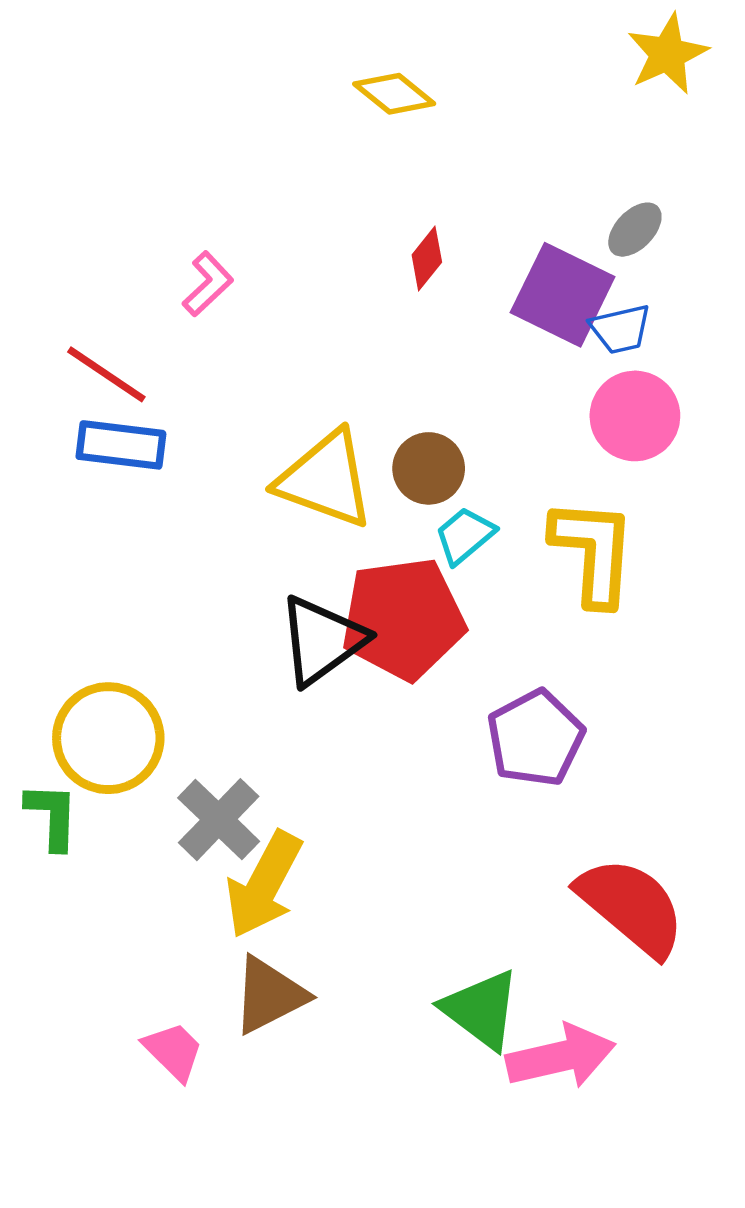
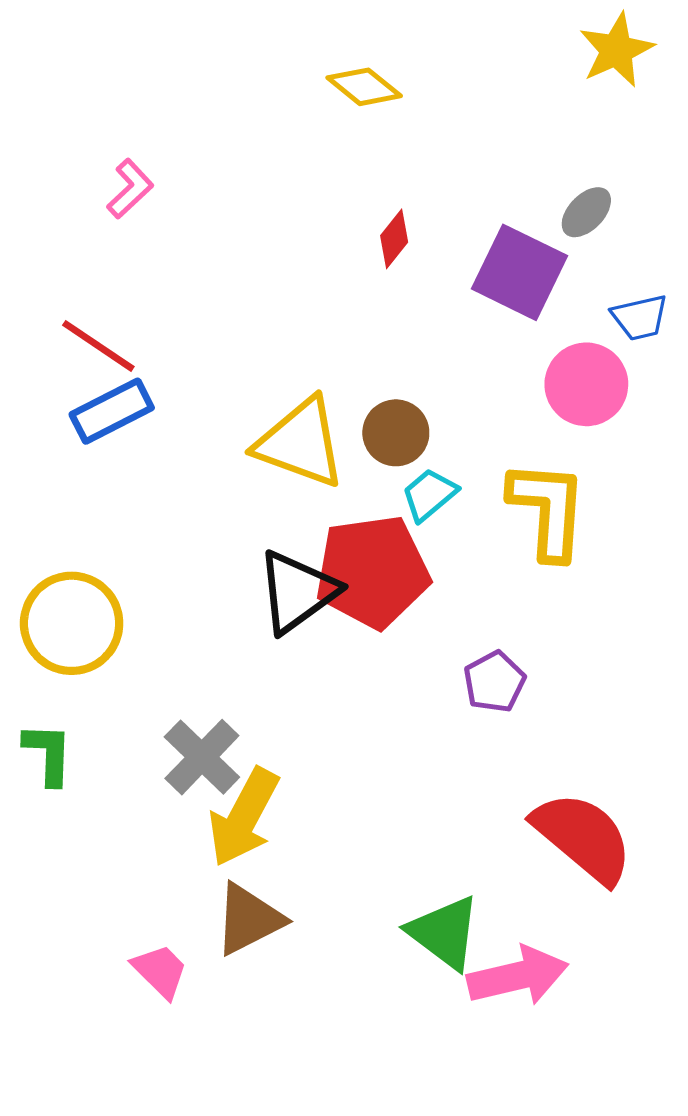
pink L-shape: (208, 284) -> (130, 189), moved
blue trapezoid: (620, 329) -> (640, 317), moved
blue rectangle: (121, 445) -> (112, 411), turned -34
yellow circle: (108, 738) -> (72, 623), moved
purple pentagon: (535, 738) -> (494, 682), size x0.7

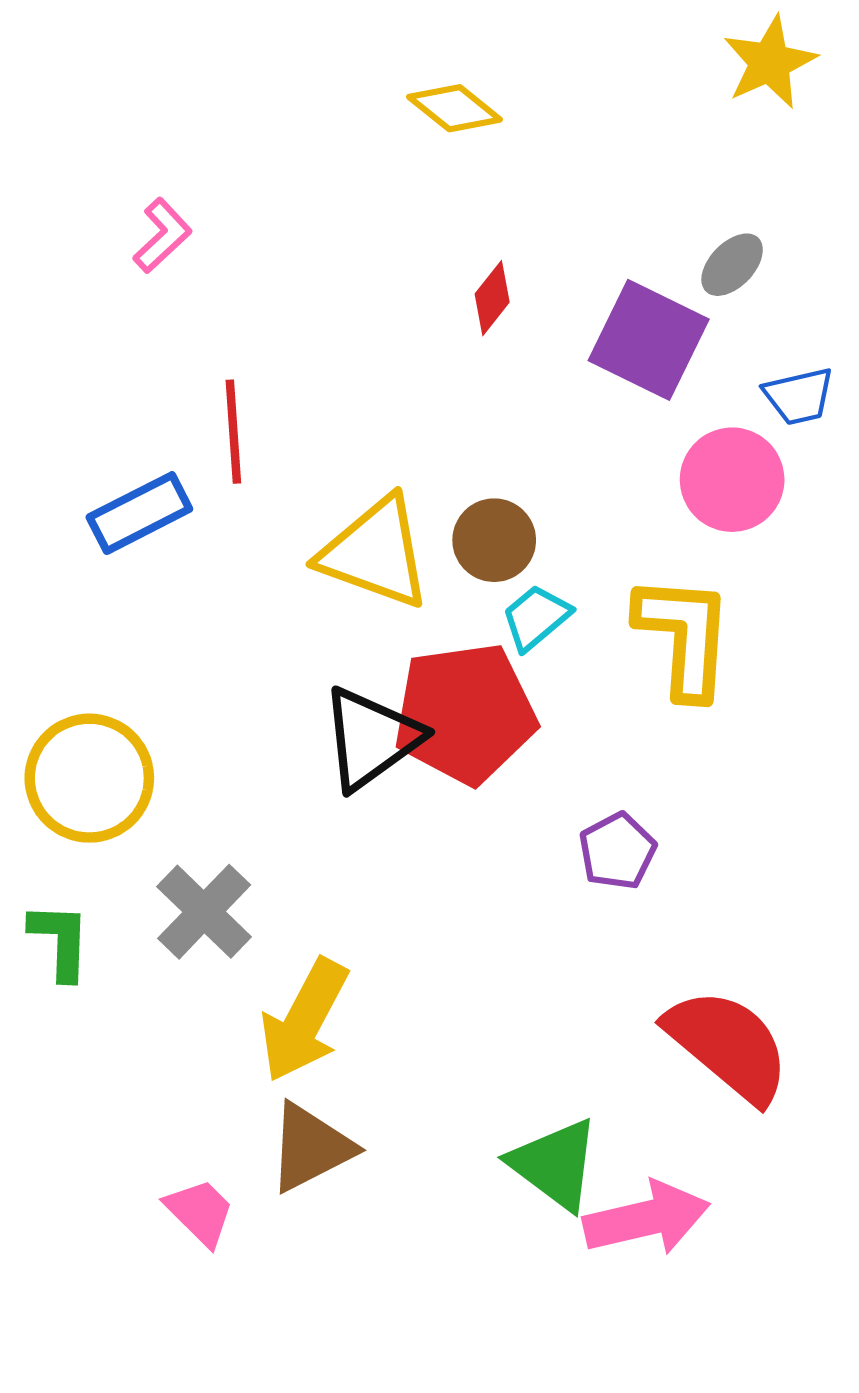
red line: (98, 346) -> (233, 432), moved, turned 52
gray cross: (202, 757) -> (204, 912), moved

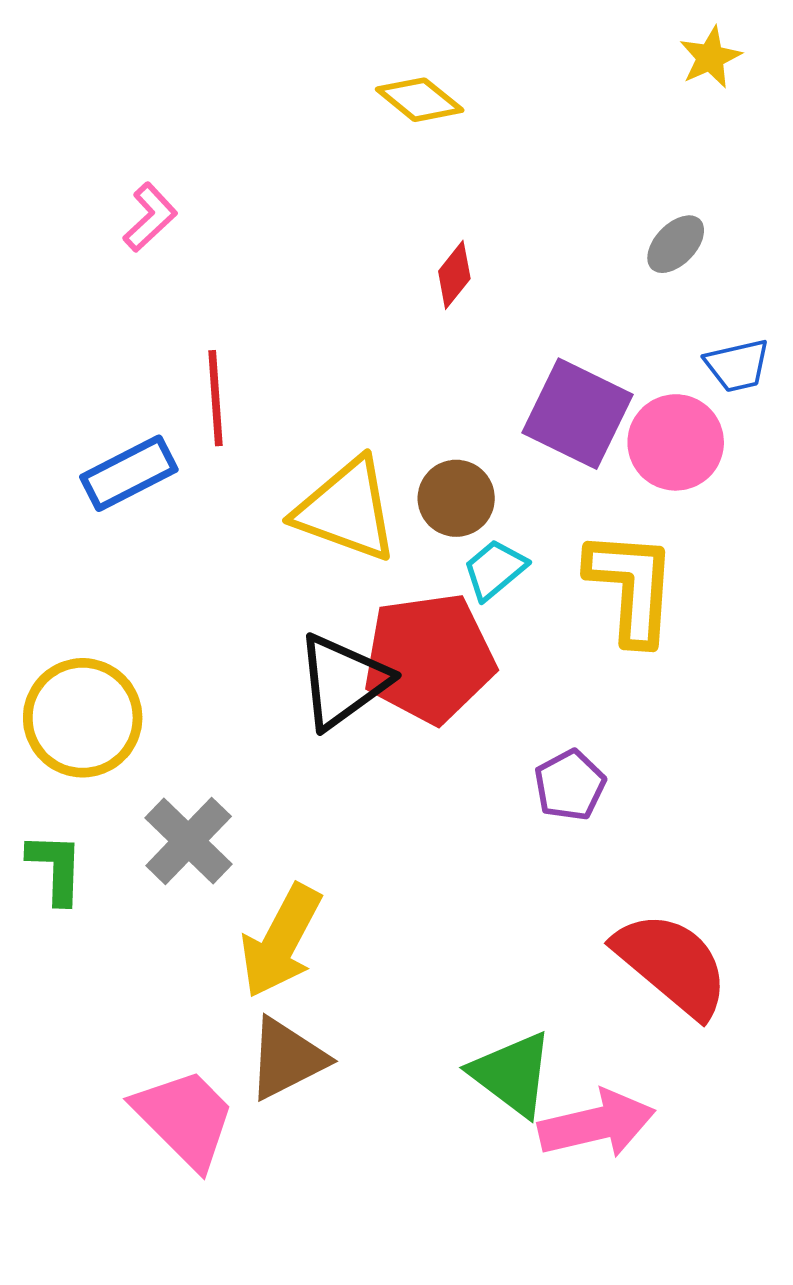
yellow star: (770, 62) -> (710, 57), size x0.7
purple square: (649, 340) -> (577, 414), moved
pink trapezoid: (200, 1212) -> (185, 1118), size x1.6

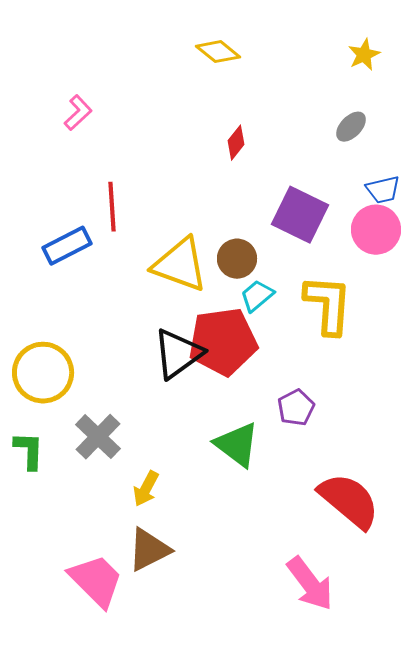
yellow star: (710, 57) -> (364, 55), moved
pink circle: (676, 442) -> (376, 230), moved
yellow arrow: (281, 941) -> (146, 489), size x0.6
green triangle: (512, 1074) -> (237, 445), moved
pink arrow: (597, 1124) -> (310, 584), turned 66

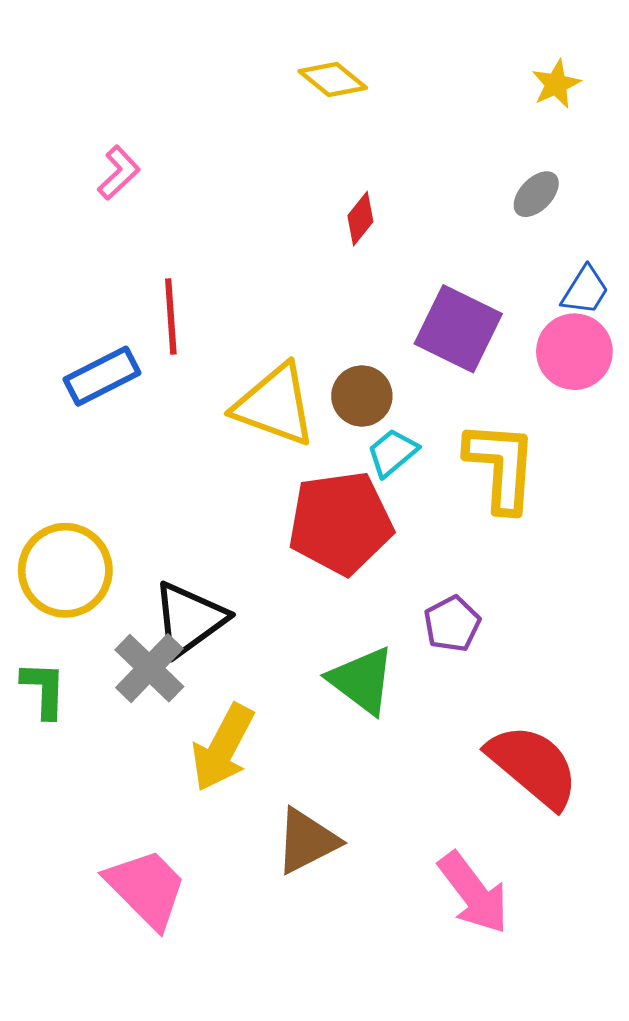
blue trapezoid: (383, 190) -> (585, 290), turned -45
black triangle: (178, 354) -> (189, 619), moved
yellow arrow: (146, 489) -> (223, 748), size x1.6
brown triangle: (149, 550) -> (307, 841), moved

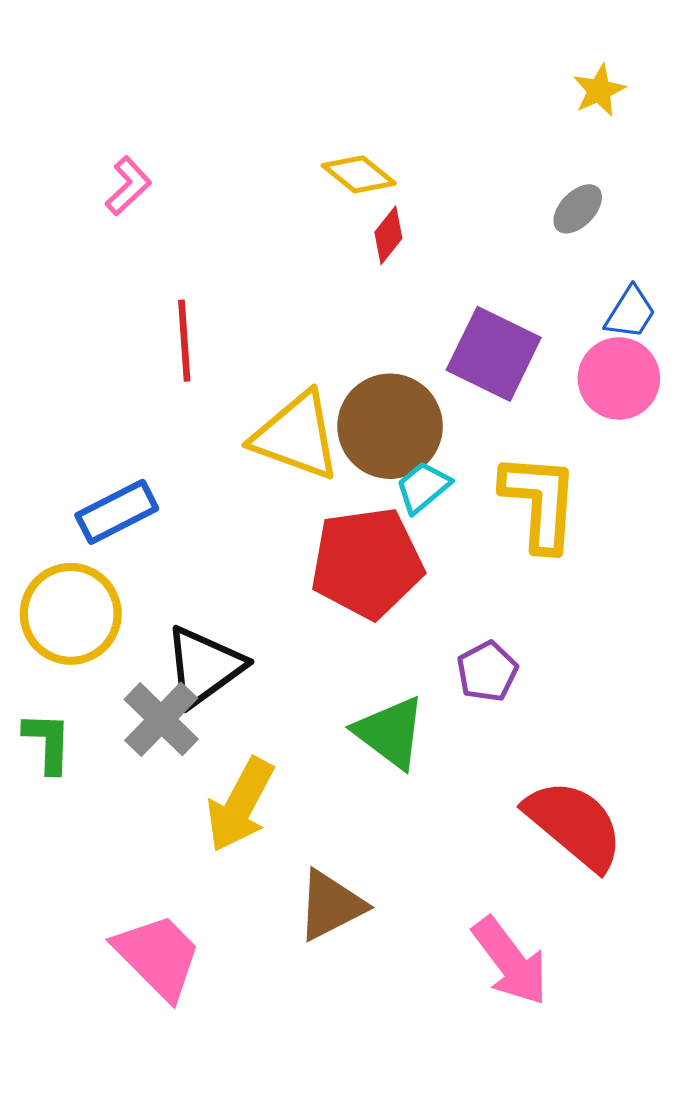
yellow diamond: (333, 80) -> (359, 174), moved
blue rectangle: (102, 376) -> (117, 512), moved
brown circle: (362, 396) -> (390, 426), size x1.6

